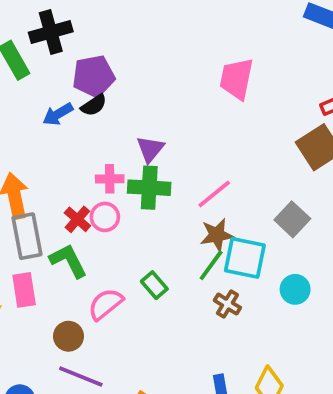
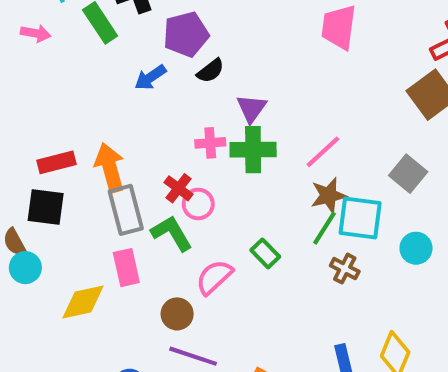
black semicircle: (94, 105) -> (210, 71), moved
pink circle: (105, 217) -> (198, 204), moved

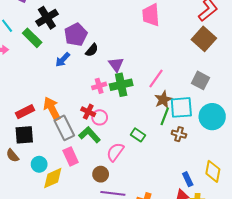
cyan circle: (416, 248) -> (212, 117), size x1.6
cyan circle: (25, 268) -> (39, 164), moved

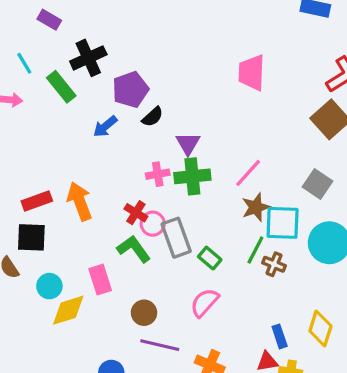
green line: (165, 116) -> (255, 250), moved
gray rectangle: (64, 128) -> (176, 238), moved
pink semicircle: (115, 152) -> (204, 303), moved

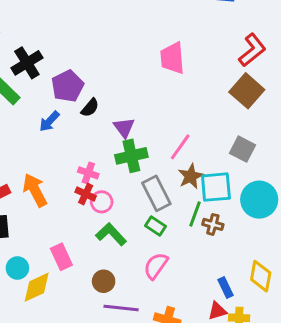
pink cross: (158, 174) -> (88, 173), moved, turned 36
gray rectangle: (176, 238) -> (156, 193), moved
green L-shape: (134, 249) -> (111, 234), moved

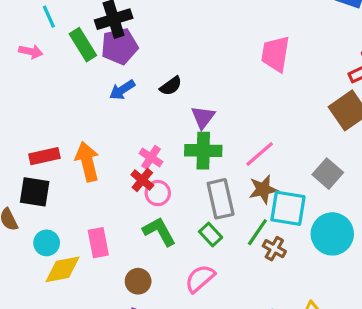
purple pentagon: (67, 86) -> (119, 46), moved

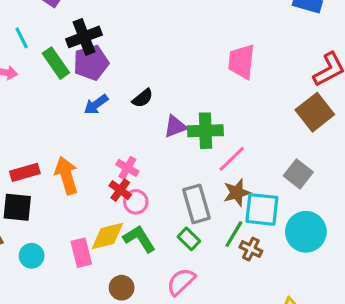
purple triangle: (203, 117) -> (175, 126), turned 35
green cross: (203, 151) -> (205, 131), moved
yellow diamond: (63, 269) -> (107, 236), moved

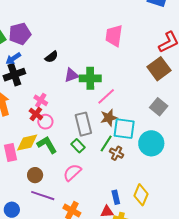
black cross: (84, 37) -> (14, 75), moved
blue arrow: (96, 104) -> (13, 58), moved
gray square: (298, 174) -> (159, 107), moved

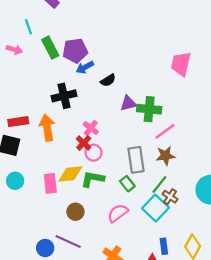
blue arrow: (13, 58) -> (85, 67), moved
cyan square: (124, 129) -> (155, 208), moved, turned 30
green L-shape: (47, 145) -> (92, 179), turned -55
purple line: (43, 196) -> (68, 242), moved

